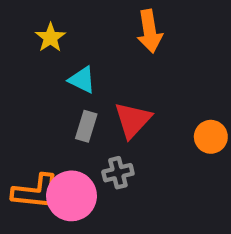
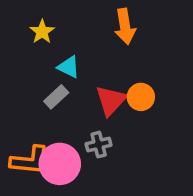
gray rectangle: (86, 126) -> (56, 97), moved, turned 30
orange circle: (211, 137) -> (141, 97), moved

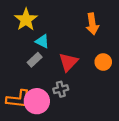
orange arrow: (125, 26) -> (92, 24), moved
yellow star: (42, 32) -> (26, 20), size x1.5
orange circle: (141, 97) -> (103, 62), moved

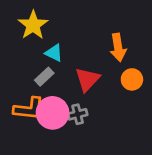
orange arrow: (92, 24) -> (118, 47), moved
orange L-shape: (18, 99) -> (29, 109), moved
pink circle: (37, 101) -> (53, 113), moved

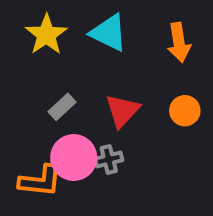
orange arrow: (118, 47) -> (179, 42), moved
cyan triangle: (54, 53) -> (109, 33), moved, size x1.5
orange L-shape: (29, 109) -> (41, 181), moved

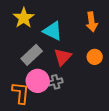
cyan triangle: (109, 33) -> (53, 31), moved
gray rectangle: (62, 107) -> (32, 55), size x1.5
orange L-shape: (41, 181) -> (21, 93), turned -90

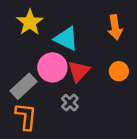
gray rectangle: (32, 55) -> (24, 86), moved
pink circle: (38, 81) -> (52, 67), moved
gray cross: (56, 82) -> (70, 103), turned -32

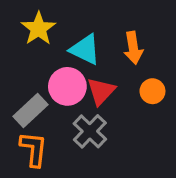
orange arrow: (115, 27) -> (133, 48), moved
gray cross: (70, 103) -> (90, 131), size x1.5

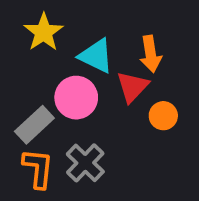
red triangle: (101, 91) -> (132, 87), moved
orange circle: (152, 91) -> (163, 116), moved
gray cross: (90, 131) -> (85, 163), moved

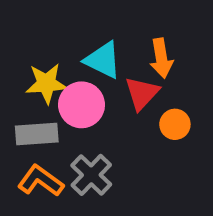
yellow star: (44, 32) -> (46, 83), moved, turned 30
gray rectangle: (34, 125) -> (37, 134), turned 39
orange L-shape: (38, 168) -> (41, 181), turned -60

